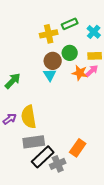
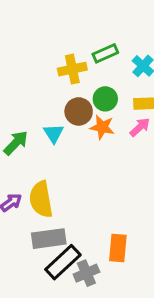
orange star: (80, 73) -> (102, 127), moved
cyan triangle: (50, 75) -> (53, 133), moved
orange rectangle: (78, 148) -> (118, 248), turned -30

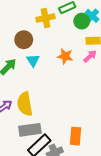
green circle: (105, 99) -> (82, 21), moved
brown circle: (79, 111) -> (24, 40), moved

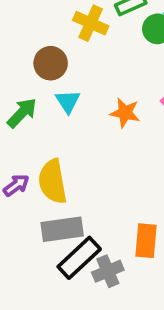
yellow cross: (45, 18) -> (91, 23), turned 36
orange star: (65, 56) -> (125, 113), moved

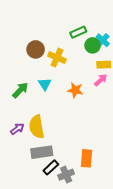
yellow cross: (91, 23) -> (57, 58), moved
brown circle: (51, 63) -> (36, 49), moved
black rectangle: (79, 258) -> (51, 167), size x0.7

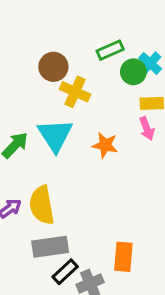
brown circle: (36, 49) -> (53, 67), moved
pink arrow: (101, 80) -> (147, 128), turned 112
cyan triangle: (45, 84) -> (55, 135), size x1.6

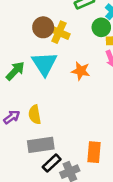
brown circle: (53, 67) -> (43, 27), moved
green circle: (133, 72) -> (101, 27), moved
yellow semicircle: (42, 205) -> (35, 115), size x0.7

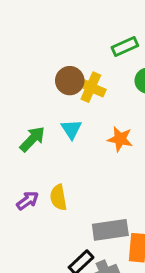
cyan triangle: (44, 64) -> (71, 129), size x0.6
gray rectangle: (41, 145) -> (110, 230), moved

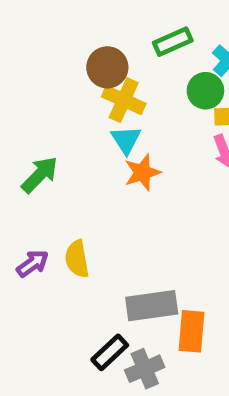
brown circle: (70, 81) -> (107, 67), moved
cyan triangle: (71, 129) -> (126, 140), moved
orange star: (120, 139) -> (142, 172), moved, turned -30

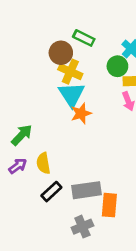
green rectangle: (173, 42) -> (84, 38), moved, turned 50
cyan triangle: (126, 140) -> (72, 95), size x1.5
green arrow: (40, 175) -> (22, 135), moved
black rectangle: (110, 352) -> (51, 192), moved

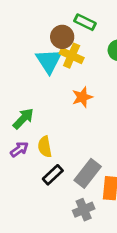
cyan triangle: (72, 95) -> (49, 61), moved
gray rectangle: (86, 190) -> (88, 173), turned -44

